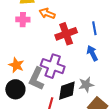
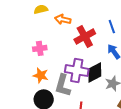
pink cross: (23, 20) -> (40, 48), moved
black diamond: (67, 91) -> (95, 73), moved

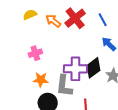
orange arrow: (63, 19) -> (53, 21), turned 35
red cross: (85, 37) -> (75, 18), moved

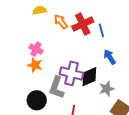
blue line: (103, 20) -> (101, 30), moved
pink cross: (35, 53) -> (36, 49), turned 32
orange star: (41, 80) -> (35, 65), moved

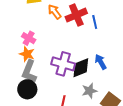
blue arrow: (110, 57) -> (101, 62), moved
gray L-shape: (57, 88) -> (29, 71), moved
gray star: (107, 89) -> (89, 91), moved

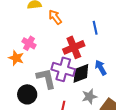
red cross: (76, 15) -> (74, 47), moved
orange star: (27, 54) -> (16, 58), moved
gray L-shape: (29, 71) -> (46, 78), moved, turned 145

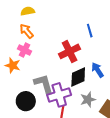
orange arrow: (55, 17) -> (27, 31), moved
purple cross: (63, 69) -> (59, 95), moved, turned -30

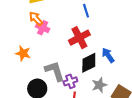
blue line: (90, 31) -> (86, 11), moved
pink cross: (25, 50) -> (43, 28), moved
purple cross: (59, 95) -> (70, 81), size x0.6

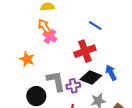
blue line: (86, 11) -> (95, 25), turned -48
black diamond: (89, 63) -> (91, 77), turned 40
purple cross: (70, 81) -> (73, 86), moved

